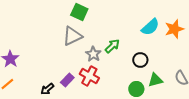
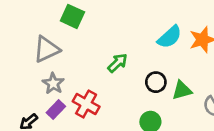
gray triangle: (72, 36) -> (46, 49), moved
gray star: (93, 54) -> (53, 83), moved
green triangle: (155, 80) -> (182, 90), moved

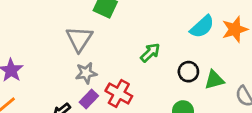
gray triangle: (46, 49) -> (79, 39), turned -32
gray star: (53, 83) -> (86, 73), turned 30

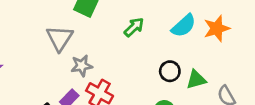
green arrow: (150, 53) -> (134, 27), moved
gray star: (86, 73) -> (82, 66), moved

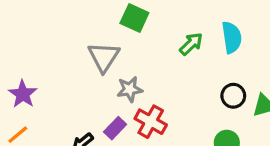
cyan semicircle: (184, 26) -> (232, 37), moved, turned -56

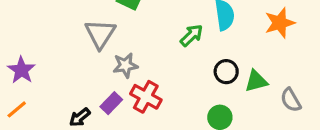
green arrow: (191, 44) -> (192, 35), moved

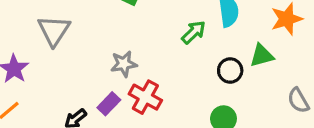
gray triangle: (100, 34) -> (54, 31), moved
green triangle: (256, 81) -> (262, 56), moved

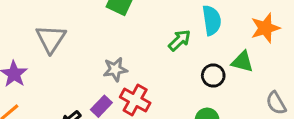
green triangle: (262, 56) -> (242, 62), turned 30

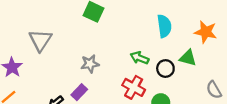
orange star: (265, 28) -> (206, 32), turned 30
green arrow: (180, 40) -> (140, 58), moved, turned -114
red cross: (135, 100) -> (134, 87), moved

